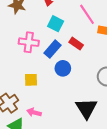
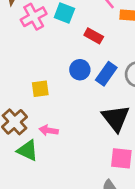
pink cross: (29, 42) -> (34, 17), moved, turned -30
blue rectangle: (52, 49) -> (106, 74), moved

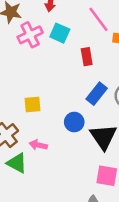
red rectangle: (94, 36) -> (87, 57), turned 48
blue circle: (80, 70) -> (74, 122), moved

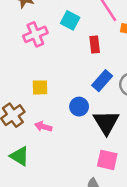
pink cross: (30, 35) -> (35, 34), moved
green triangle: (17, 163) -> (20, 156), moved

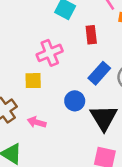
pink cross: (35, 34) -> (50, 53), moved

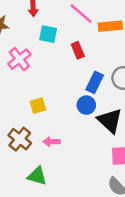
pink cross: (50, 53) -> (19, 59), moved
blue circle: (75, 101) -> (86, 105), moved

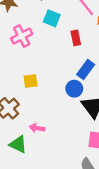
pink arrow: (52, 142) -> (37, 128), moved

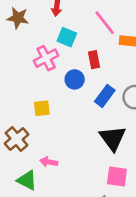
pink cross: (22, 36) -> (46, 58), moved
blue circle: (74, 89) -> (75, 79), moved

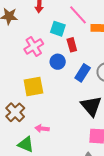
cyan square: (67, 37) -> (58, 29), moved
yellow square: (42, 108) -> (33, 86), size x1.5

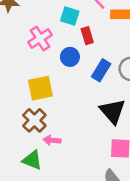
brown cross: (15, 112) -> (34, 120), moved

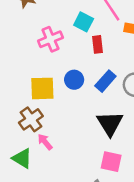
blue circle: (70, 57) -> (74, 80), moved
pink arrow: (52, 140) -> (45, 142), turned 35

